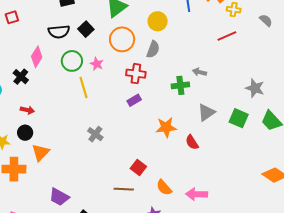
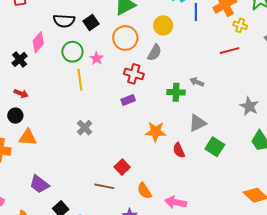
green square: (239, 118) -> (215, 147), moved
orange triangle: (41, 152) -> (28, 137), turned 42

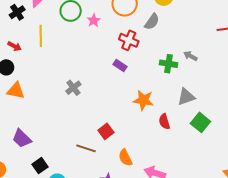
yellow line: (80, 80) -> (41, 36), moved
purple rectangle: (128, 100) -> (120, 66), turned 48

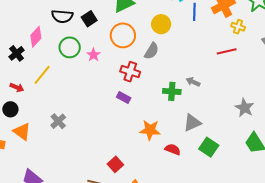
yellow line: (41, 36) -> (42, 75), turned 45
gray cross: (73, 88) -> (58, 121), moved
orange triangle: (16, 91) -> (22, 132), turned 30
red semicircle: (164, 122) -> (173, 149), turned 133

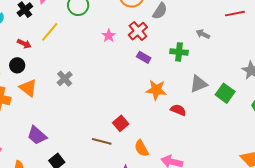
pink star: (93, 55) -> (109, 36), moved
red cross: (130, 72) -> (138, 31), turned 30
gray arrow: (193, 82) -> (203, 34), moved
purple rectangle: (124, 97) -> (144, 57), moved
green square: (209, 147) -> (225, 93), moved

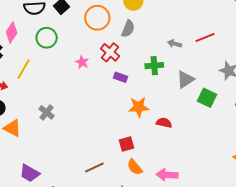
red line: (235, 14) -> (205, 38), moved
gray triangle: (199, 84) -> (185, 80), moved
red square: (121, 123) -> (126, 144), moved, turned 35
brown line: (102, 141) -> (94, 167), turned -30

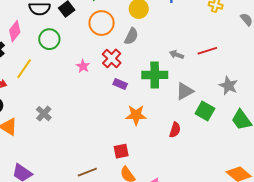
green cross: (154, 66) -> (155, 75), size x1.4
red semicircle: (164, 123) -> (175, 130), moved, turned 91

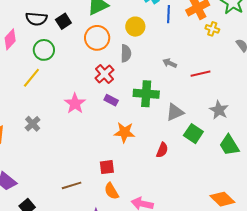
gray semicircle: (131, 36) -> (126, 53), turned -30
gray arrow: (177, 55) -> (170, 63), moved
pink star: (83, 66) -> (75, 103), moved, size x1.5
yellow line: (24, 69) -> (31, 78), moved

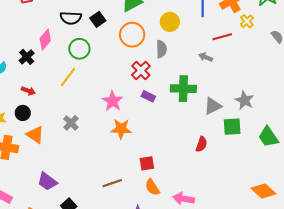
yellow cross: (212, 29) -> (247, 21), turned 32
red line: (200, 74) -> (222, 37), moved
gray star: (219, 110) -> (245, 100), moved
orange star: (124, 132) -> (121, 129), moved
green square: (193, 134) -> (232, 127), turned -36

